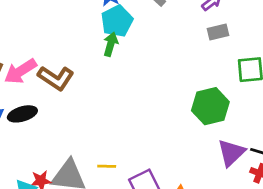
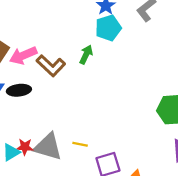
green arrow: (111, 44) -> (86, 55), moved

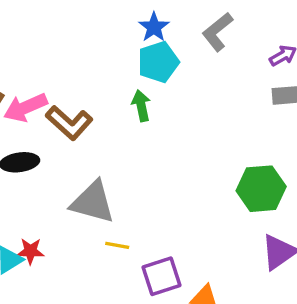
green arrow: (86, 55) -> (141, 106), moved, turned -36
gray triangle: (48, 147) -> (93, 202), moved

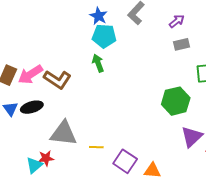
cyan pentagon: (158, 62) -> (104, 36), turned 30
gray triangle: (93, 202) -> (64, 133), moved
purple square: (162, 276) -> (125, 161), turned -30

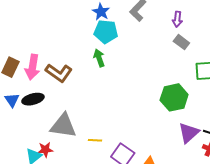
purple arrow: (177, 21) -> (177, 19), turned 133
gray rectangle: (182, 44) -> (181, 42), turned 49
pink arrow: (30, 74) -> (32, 67), turned -50

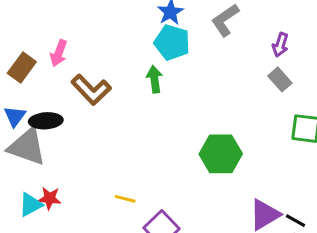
pink arrow: (32, 67) -> (59, 53), moved, size x0.7
green hexagon: (174, 97) -> (221, 154), moved
gray triangle: (63, 126) -> (27, 147), moved

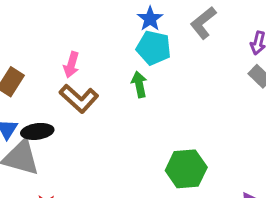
pink arrow: (59, 53) -> (71, 65), moved
green hexagon: (221, 154) -> (186, 169), moved

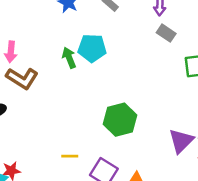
cyan pentagon: (154, 48) -> (92, 48), moved

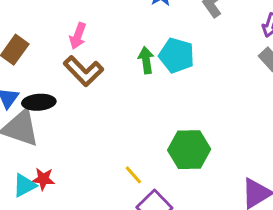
yellow line: (70, 156) -> (133, 175), moved, turned 35

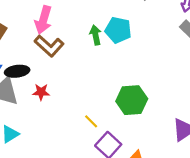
pink arrow: (78, 36) -> (43, 20), size x1.4
red star: (43, 179) -> (41, 92), moved

